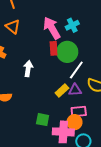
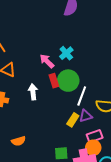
pink arrow: (52, 28) -> (47, 61), size x0.7
white arrow: (28, 69) -> (33, 92), moved

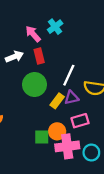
green circle: (68, 81) -> (34, 85), moved
white arrow: (33, 92) -> (14, 57), moved, turned 70
orange circle: (93, 148) -> (57, 131), moved

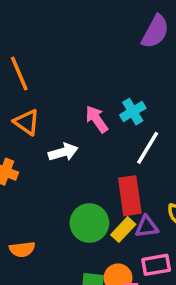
red rectangle: (39, 56) -> (130, 196), moved, size x1.5
white line: (69, 75) -> (148, 148), moved
green circle: (34, 85) -> (89, 223), moved

